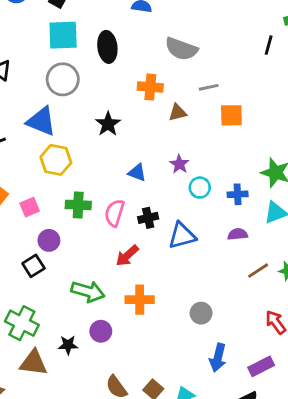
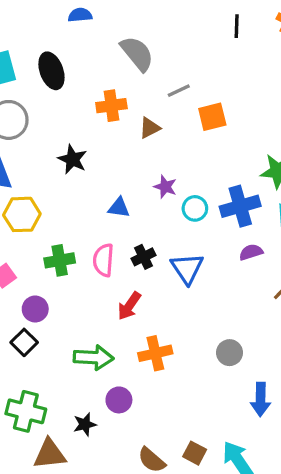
gray semicircle: (181, 49) -> (137, 54), turned -136
blue cross: (238, 194) -> (240, 206), size x1.6
blue triangle: (182, 236) -> (187, 268), turned -36

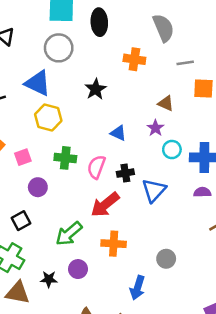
brown triangle: (150, 128) -> (166, 103), moved, turned 35
red arrow: (129, 306) -> (105, 205), size x1.4
black square: (24, 342) -> (21, 221), moved
green arrow: (93, 358) -> (69, 234), turned 120
blue arrow: (261, 399) -> (137, 288), moved

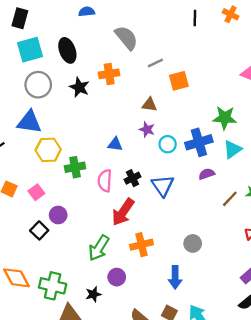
black star: (96, 89) -> (79, 87), moved
green cross: (65, 158) -> (75, 167), moved
black square: (21, 221) -> (39, 230), moved

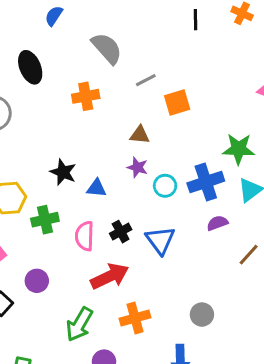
blue semicircle: (87, 12) -> (54, 16), turned -49
black star: (79, 87) -> (63, 172), moved
red arrow: (123, 212) -> (110, 276), turned -148
purple circle: (58, 215) -> (37, 281), moved

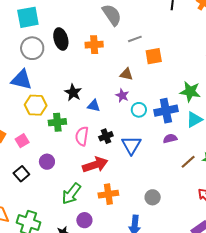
black ellipse: (30, 67) -> (61, 39), moved

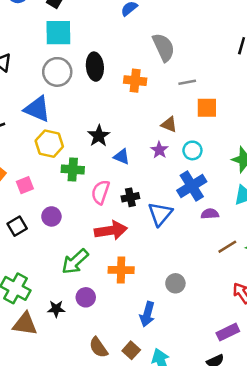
cyan circle: (139, 110) -> (192, 150), moved
blue cross: (166, 111) -> (192, 186), moved, turned -30

